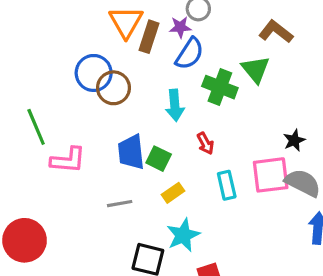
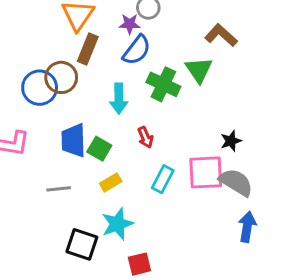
brown rectangle: (149, 37) -> (88, 49), moved
blue circle: (94, 73) -> (40, 88), moved
cyan rectangle: (227, 185) -> (163, 179), turned 36

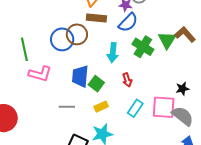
brown L-shape: (221, 35) -> (185, 34), moved
brown rectangle: (88, 49) -> (96, 18), turned 66

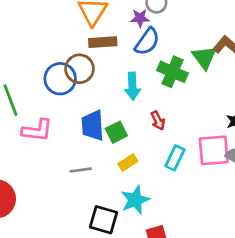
green square: (96, 84) -> (116, 132), turned 35

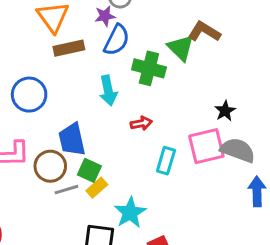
brown circle: (79, 69) -> (50, 166), moved
red arrow: (158, 121) -> (141, 123), turned -66
green square: (116, 132) -> (89, 170), moved, turned -30
yellow rectangle: (128, 163) -> (97, 188), moved

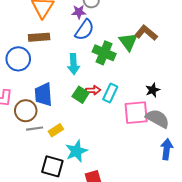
brown rectangle: (69, 48) -> (39, 37), moved
cyan rectangle: (166, 161) -> (110, 93), moved
green square: (89, 170) -> (81, 95), moved

